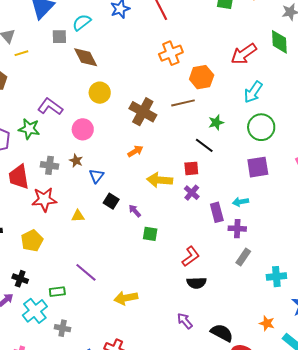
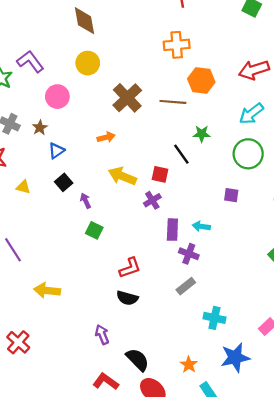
purple square: (258, 167) -> (231, 195), size x0.6

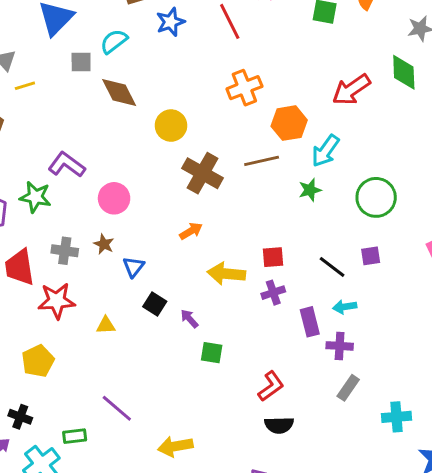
yellow circle: (88, 63) -> (171, 126), moved
cyan arrow: (251, 114) -> (325, 151), moved
black line: (181, 154) -> (332, 267), moved
purple cross: (152, 200) -> (273, 293), turned 30

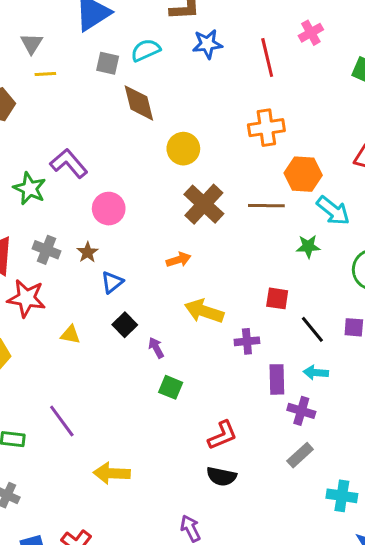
cyan arrow: (325, 151) -> (333, 211), turned -100
red square: (273, 257) -> (277, 298), moved

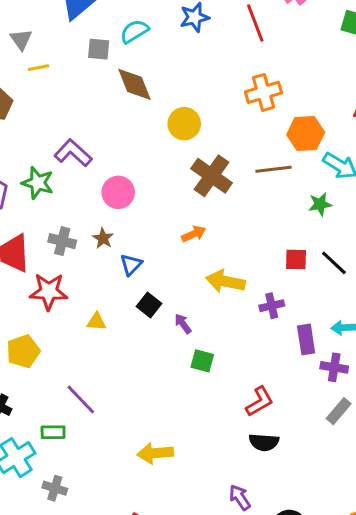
black line: (312, 329) -> (334, 263), moved
purple line: (62, 421) -> (81, 400), moved

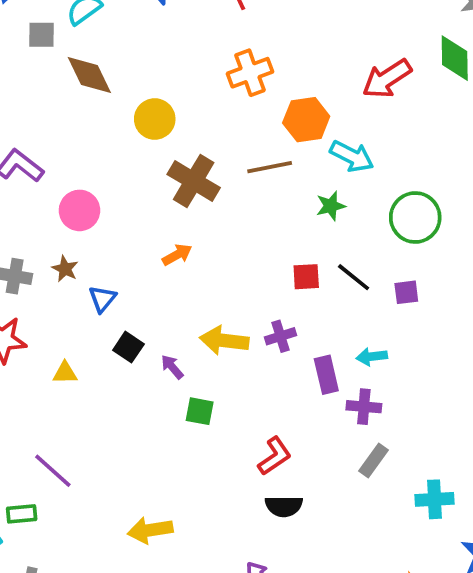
yellow arrow: (225, 281) -> (224, 340), moved

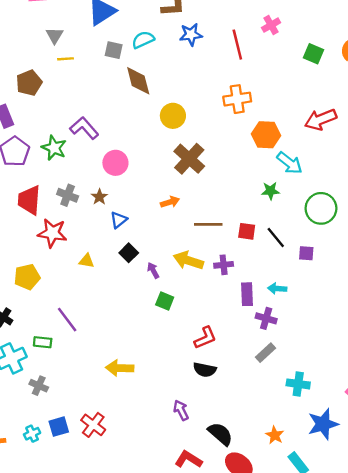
brown line: (270, 167) -> (208, 224), moved

